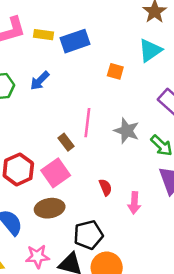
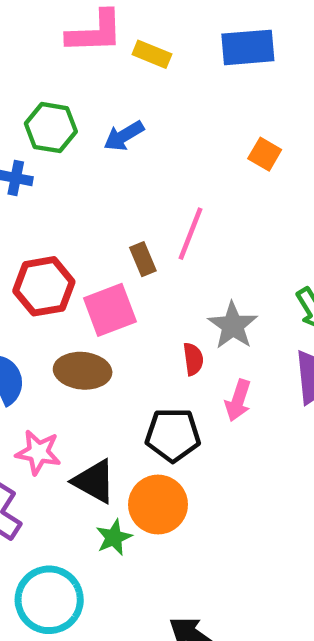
blue rectangle: (75, 41) -> (248, 47), moved
gray star: (127, 131) -> (233, 325), moved
black pentagon: (88, 235) -> (173, 435), moved

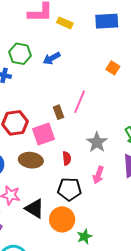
red semicircle: (193, 359) -> (67, 158), moved
green star: (114, 537) -> (84, 237), moved

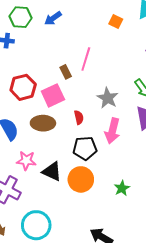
pink arrow: (98, 175) -> (112, 131), size x1.4
green star: (84, 237) -> (122, 188), moved

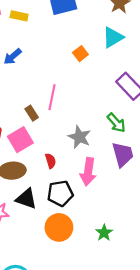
orange square: (116, 21) -> (80, 54), turned 32
black triangle: (52, 171) -> (26, 199), moved

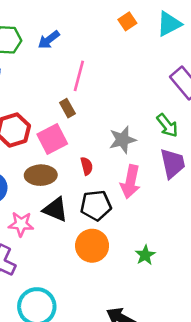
orange square: (80, 54) -> (127, 21), moved
pink line: (52, 97) -> (79, 76), moved
gray star: (79, 137) -> (123, 140), turned 30

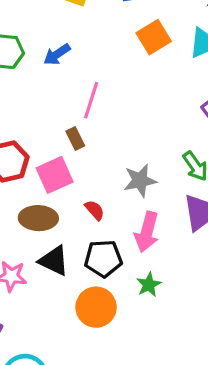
orange square: (127, 21) -> (154, 37), size x1.5
red semicircle: (87, 166) -> (95, 210), turned -30
green star: (145, 255) -> (149, 285), moved

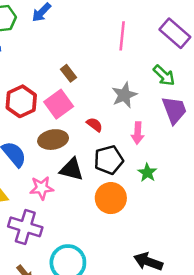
pink line: (91, 100) -> (122, 36), moved
pink arrow: (147, 232) -> (138, 133), size x0.7

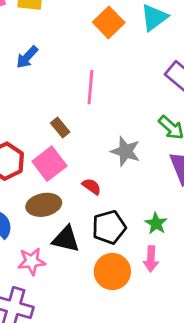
pink line: (122, 36) -> (90, 87), moved
gray star: (124, 95) -> (126, 151), turned -30
pink arrow: (138, 133) -> (151, 259), moved
green star: (147, 173) -> (156, 223), moved

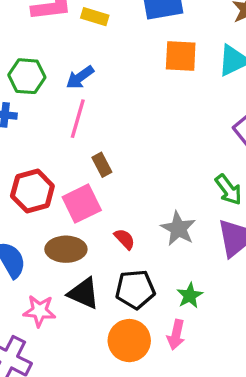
orange square: (109, 22) -> (181, 56), turned 36
pink line: (90, 87) -> (78, 119), moved
gray star: (126, 151) -> (178, 229), moved

